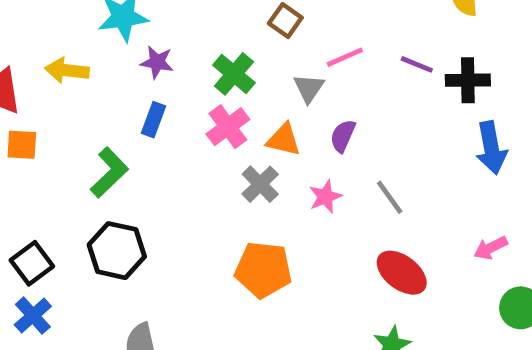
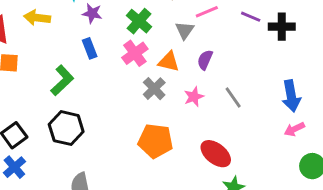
blue rectangle: (154, 120) -> (90, 48), turned -42
blue arrow: (491, 148) -> (291, 96), moved
red ellipse: (402, 273) -> (216, 154), moved

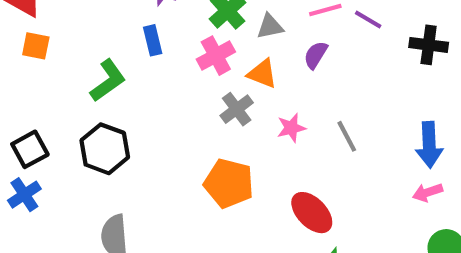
purple line: (251, 17) -> (368, 20), moved
gray triangle: (185, 30) -> (270, 26), moved, turned 36
purple semicircle: (205, 60) -> (316, 55), moved

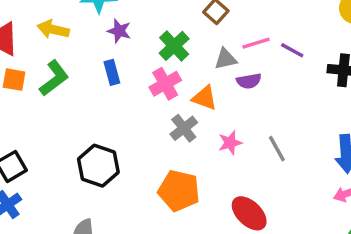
gray triangle: (270, 26) -> (226, 59), moved
purple semicircle: (316, 55) -> (249, 81), turned -130
green L-shape: (108, 81) -> (54, 78), moved
black hexagon: (105, 149) -> (98, 166), moved

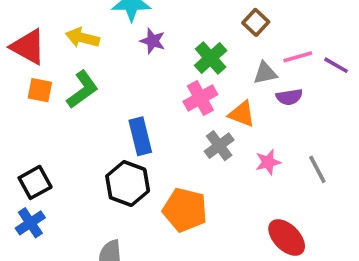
blue rectangle: (112, 72) -> (140, 136), moved, size x1.4
orange pentagon: (179, 191) -> (185, 210), moved

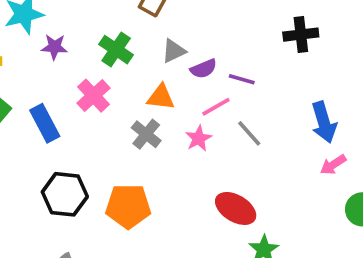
pink line: (298, 57) -> (216, 107), moved
purple line: (336, 65) -> (242, 79), moved
pink cross: (200, 98) -> (94, 96), moved
blue rectangle: (140, 136) -> (45, 123), moved

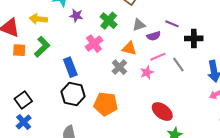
black cross: (301, 35) -> (194, 38), moved
purple line: (242, 79) -> (172, 24), moved
blue rectangle: (45, 123) -> (70, 67), moved
gray line: (249, 133) -> (178, 64), moved

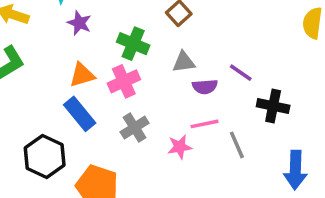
green cross: (109, 21) -> (133, 44), turned -30
pink cross: (94, 44) -> (124, 81), moved
orange triangle: (129, 48) -> (82, 75), moved, turned -42
blue rectangle: (70, 67) -> (80, 114), moved, turned -30

